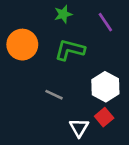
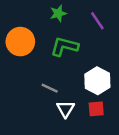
red square: (104, 117) -> (96, 109), turned 35
white triangle: (79, 128) -> (66, 109), moved

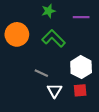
purple line: (97, 21) -> (81, 17), turned -56
green L-shape: (64, 46) -> (54, 38), turned 30

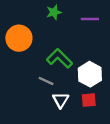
green L-shape: (54, 38) -> (60, 58), moved

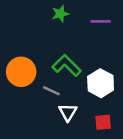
orange circle: (19, 38) -> (21, 72), moved
red square: (89, 100) -> (103, 122), moved

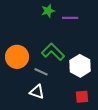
purple line: (101, 21) -> (70, 18), moved
white triangle: (68, 112) -> (37, 92), moved, turned -42

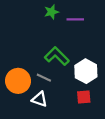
orange circle: (17, 57) -> (18, 81), moved
red square: (82, 97) -> (84, 97), moved

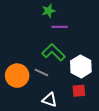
purple line: (75, 19) -> (60, 27), moved
white triangle: (40, 99) -> (50, 100), moved

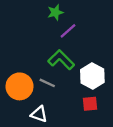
purple line: (60, 27) -> (68, 31), turned -42
white triangle: (50, 100) -> (39, 114), moved

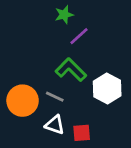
red square: (90, 104) -> (82, 133), moved
white triangle: (39, 114) -> (55, 125), moved

